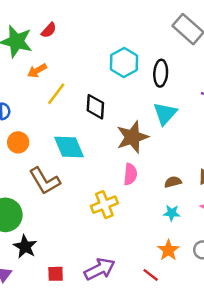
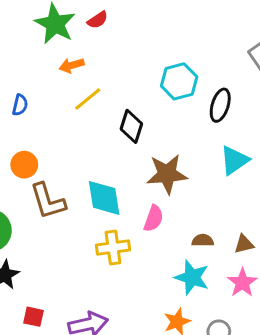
cyan triangle: (165, 114) -> (234, 160), moved
orange circle: (18, 142) -> (24, 165), moved
cyan diamond: (69, 147) -> (104, 198), moved
cyan star: (172, 213) -> (192, 277), size x1.6

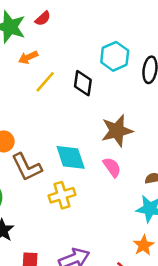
black diamond: (131, 126) -> (83, 83), moved
pink semicircle: (154, 218) -> (112, 167), turned -45
yellow cross: (113, 247) -> (62, 195), moved

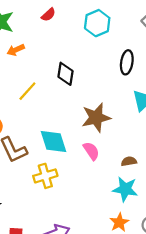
red semicircle: (43, 18) -> (48, 15), moved
cyan hexagon: (115, 56) -> (97, 23), moved
yellow line: (45, 82) -> (27, 91), moved

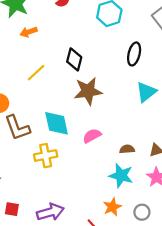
brown star: (96, 118) -> (88, 91), moved
pink semicircle: (91, 151) -> (92, 136), turned -90

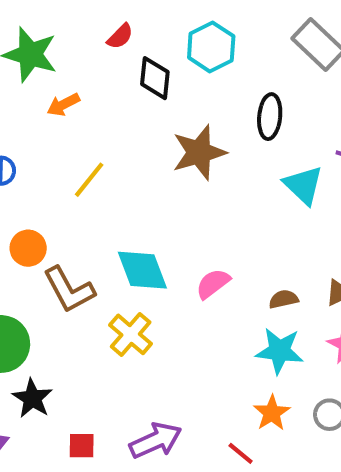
black diamond: (74, 59) -> (155, 78), moved
brown star: (88, 91) -> (199, 152), moved
cyan triangle: (146, 92) -> (303, 185), turned -30
yellow cross: (46, 156) -> (131, 334), turned -30

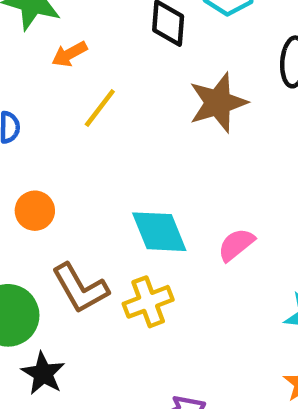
yellow line: (89, 180) -> (100, 108), moved
brown L-shape: (69, 290) -> (80, 288), moved
yellow cross: (131, 334) -> (148, 302), turned 30

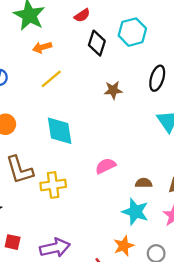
brown star: (218, 103) -> (113, 90), size x0.6
cyan diamond: (159, 232) -> (60, 131), moved

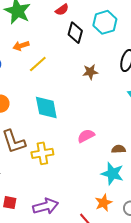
orange arrow: (42, 47) -> (21, 46), moved

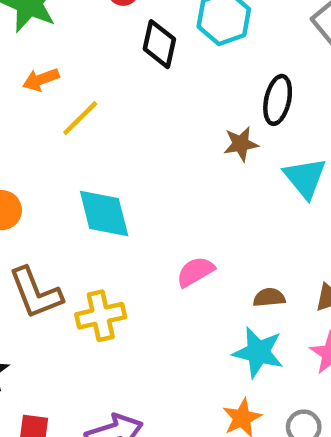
brown star: (90, 72) -> (241, 144), moved

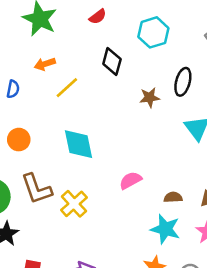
black diamond: (159, 44) -> (112, 62), moved
brown star: (241, 144) -> (150, 98), moved
yellow cross: (101, 316) -> (74, 204), turned -32

